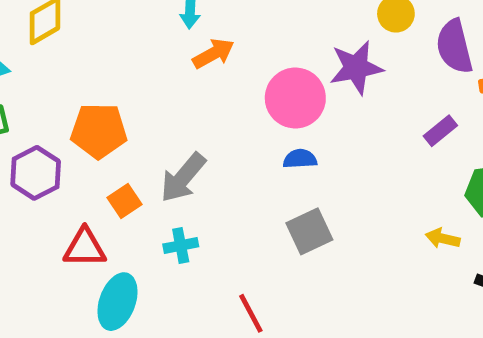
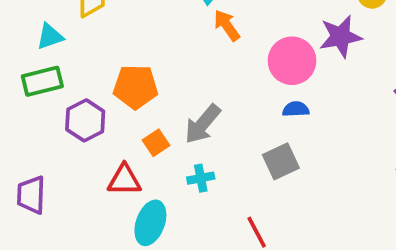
orange arrow: (213, 54) -> (227, 25), turned -96
gray square: (309, 231) -> (281, 161), moved

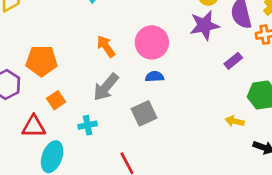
orange arrow: (227, 25) -> (106, 46), moved
purple star: (340, 37) -> (204, 25), moved
gray arrow: (203, 124) -> (106, 87), moved

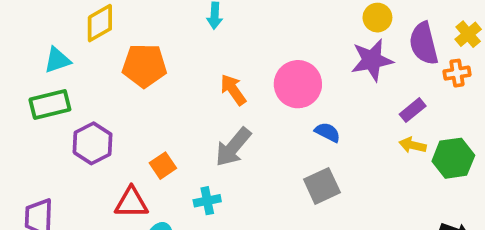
orange pentagon: (42, 61) -> (144, 66), moved
blue semicircle: (155, 77) -> (328, 132), moved, turned 30
gray square: (144, 113) -> (322, 186), moved
yellow arrow: (235, 121) -> (413, 145), moved

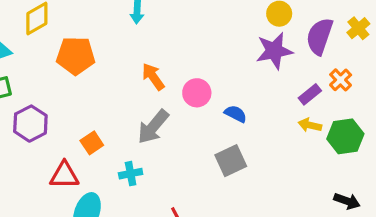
purple semicircle: (424, 43) -> (320, 36), turned 33
orange cross: (457, 73) -> (341, 80), moved, turned -35
pink circle: (298, 84) -> (197, 93), moved, size x0.7

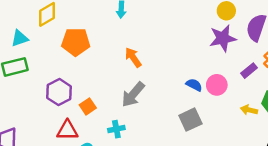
pink circle: (197, 93) -> (217, 85), moved
purple hexagon: (30, 124) -> (59, 92), moved
yellow arrow: (310, 125) -> (249, 110), moved

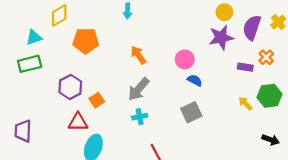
purple rectangle: (249, 71) -> (245, 67), turned 48
pink circle: (217, 85) -> (185, 59), moved
yellow arrow: (249, 110) -> (245, 103), turned 32
cyan cross: (116, 129) -> (140, 117), moved

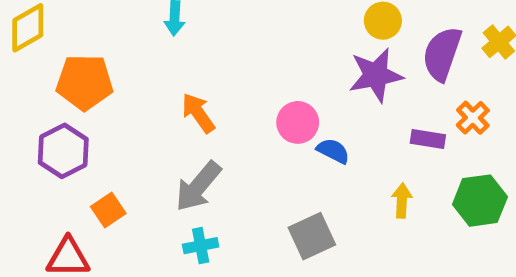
blue semicircle: (195, 80) -> (333, 151), moved
purple hexagon: (70, 87) -> (63, 151), moved
yellow arrow: (245, 103) -> (402, 201), moved, turned 48

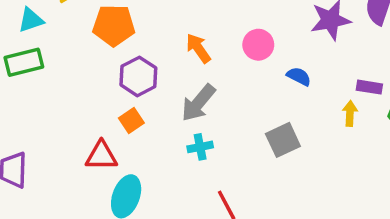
pink circle: (298, 122) -> (258, 45), moved
purple rectangle: (428, 139) -> (369, 87), moved
purple hexagon: (63, 151) -> (138, 76), moved

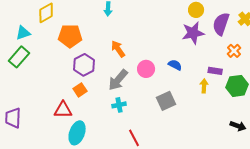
pink circle: (258, 45) -> (146, 69), moved
green rectangle: (24, 62) -> (19, 57), turned -35

